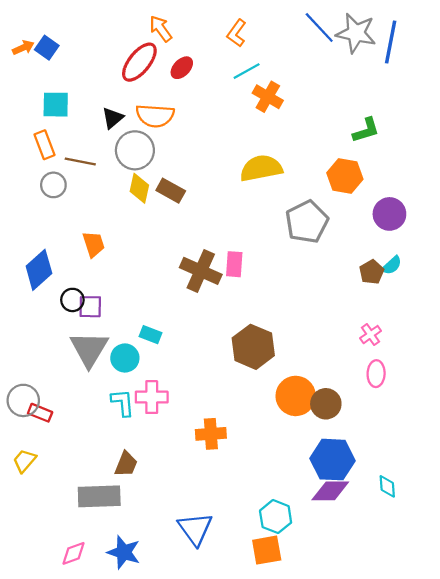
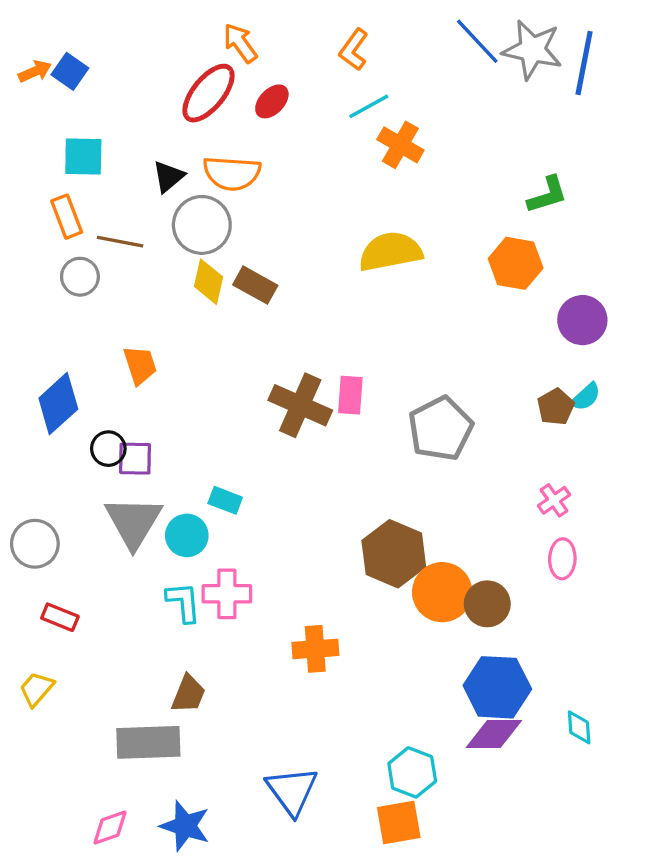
gray pentagon: (307, 222) -> (441, 429), moved
brown hexagon: (253, 347) -> (394, 554), moved
gray circle: (23, 400) -> (35, 544), moved

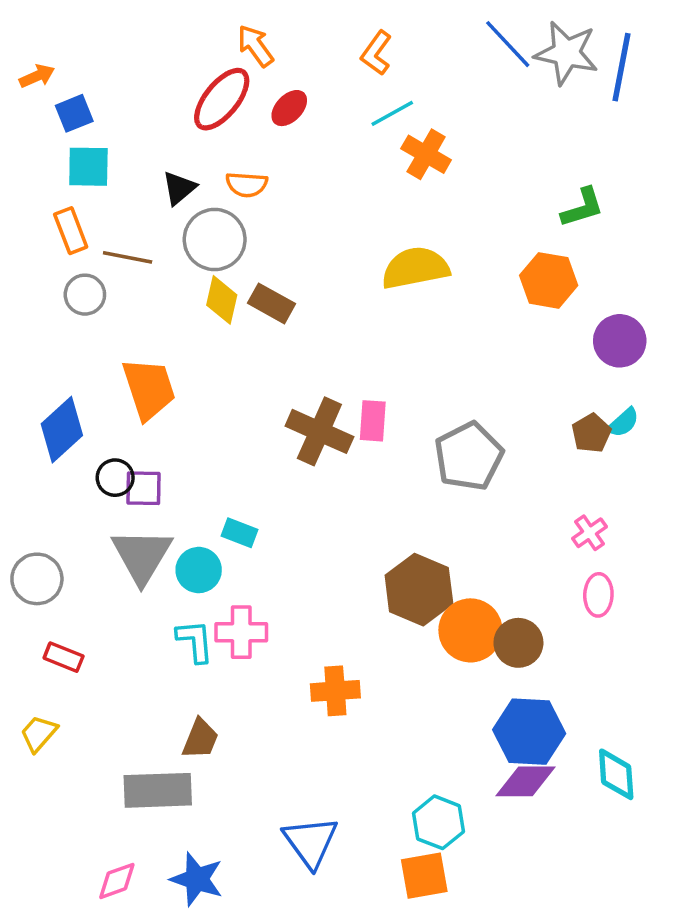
blue square: (70, 71) -> (74, 113), moved, turned 33
orange semicircle: (232, 173) -> (247, 184), size x0.7
orange trapezoid: (140, 365) -> (149, 389), size x1.5
cyan diamond: (579, 727) -> (616, 774), size x1.4

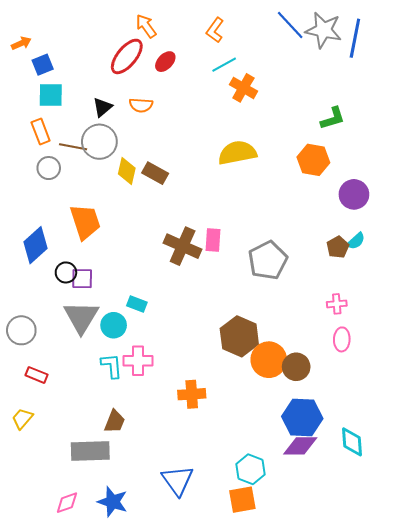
gray circle: (215, 240) -> (99, 142), moved
pink cross: (590, 533) -> (337, 304), turned 30

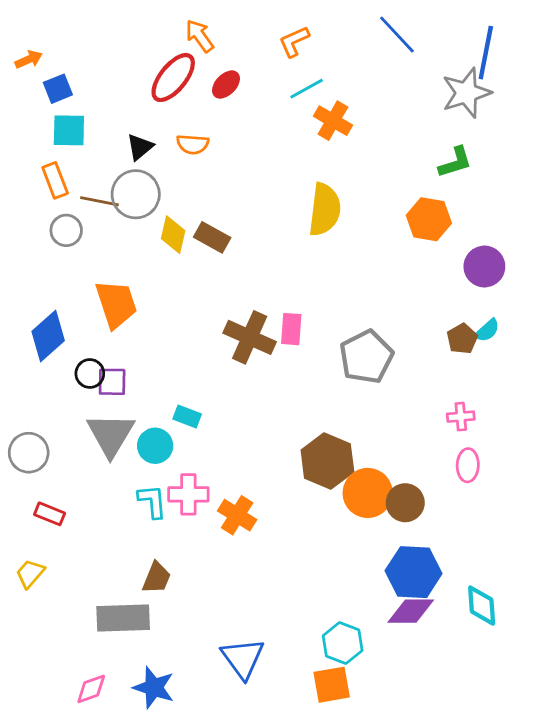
orange L-shape: (215, 30) -> (294, 41), turned 30
gray star: (324, 30) -> (466, 93), moved, turned -30
yellow semicircle: (237, 153) -> (325, 210), turned 108
orange cross: (192, 394) -> (237, 515), moved, turned 36

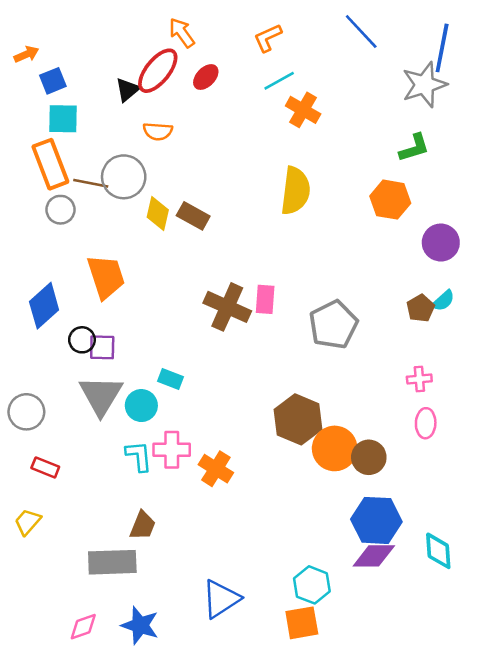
orange semicircle: (193, 144) -> (158, 131), moved
black triangle: (140, 147) -> (127, 90), moved
orange rectangle: (55, 180) -> (50, 164), size x1.5
blue triangle: (243, 658) -> (221, 599), turned 33

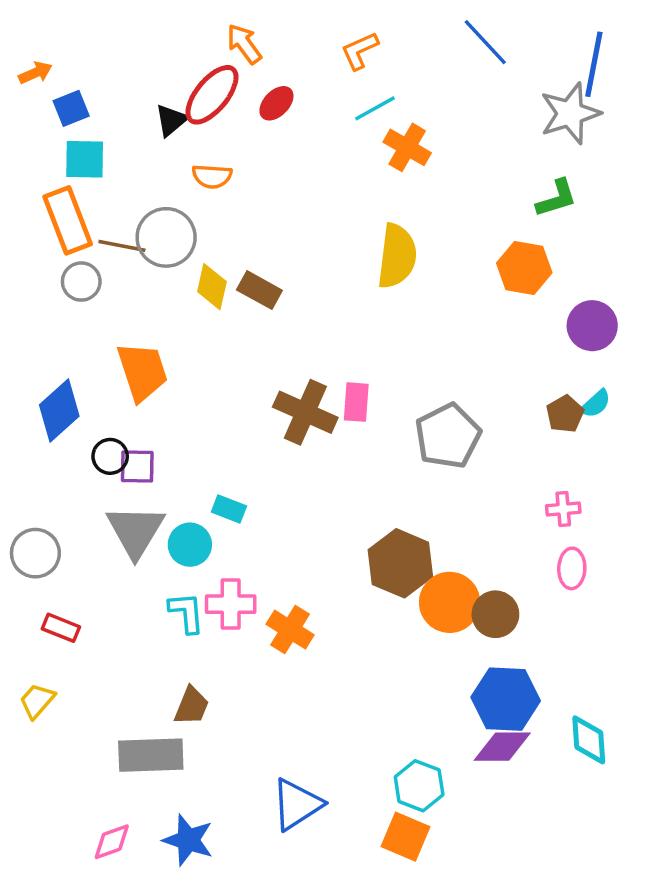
orange square: (302, 623) -> (405, 837), turned 33

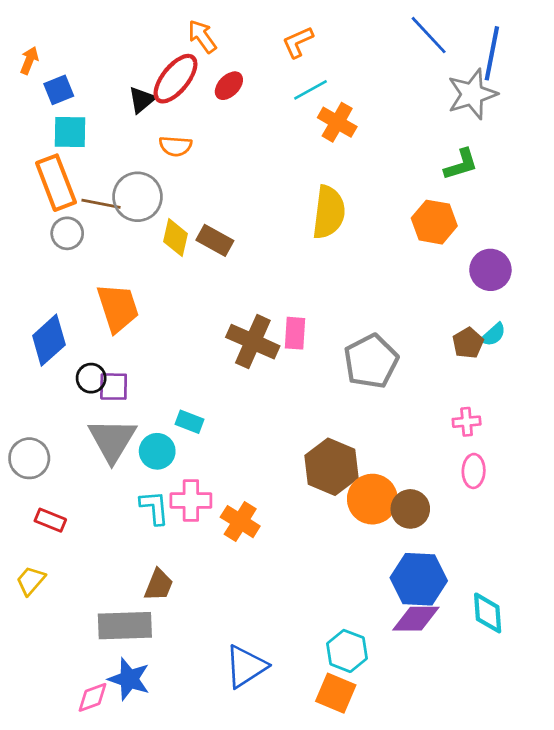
blue line: (485, 42) -> (429, 35), moved
orange arrow: (35, 73) -> (29, 60), turned -44
blue star: (188, 840) -> (129, 679), moved

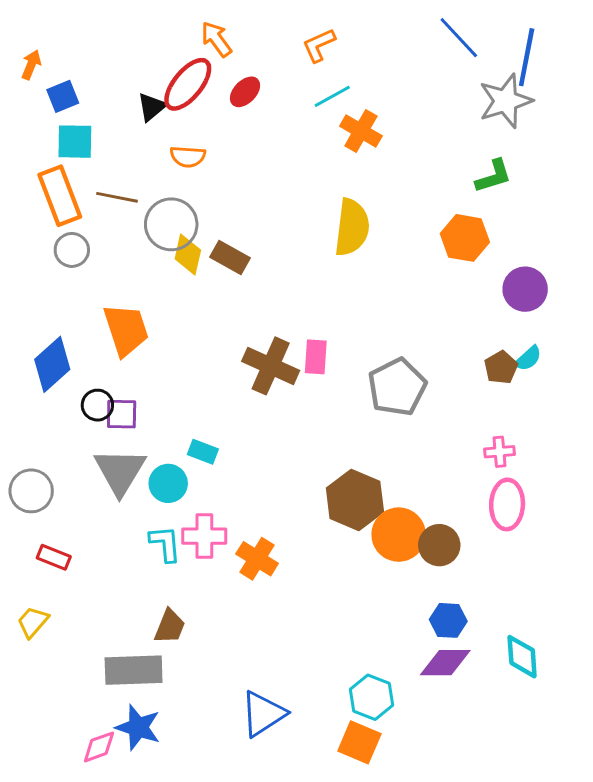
gray circle: (138, 197) -> (171, 224), moved
brown line: (101, 204) -> (117, 197), moved
pink ellipse: (474, 471) -> (507, 504), size x1.4
blue hexagon: (419, 579) -> (448, 620), size x0.6

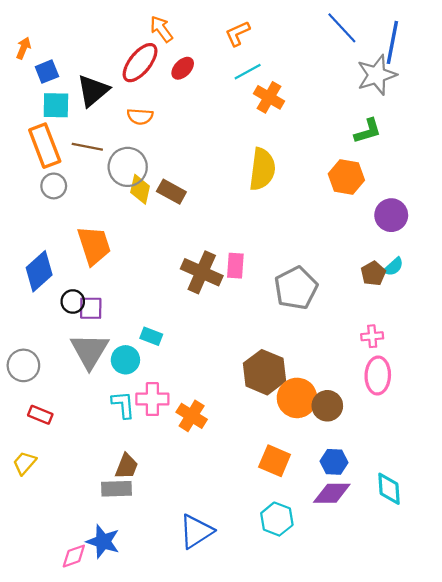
black triangle: (152, 107) -> (93, 91), moved, size x1.5
gray rectangle: (134, 670) -> (116, 489), moved, size x0.7
orange square: (359, 742) -> (275, 461), moved

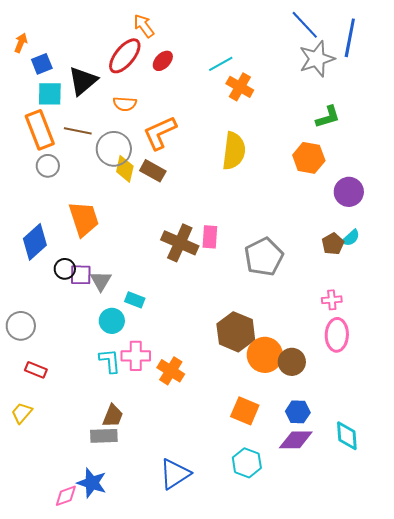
orange L-shape: (238, 33) -> (160, 133), moved, size x1.5
gray star: (377, 75) -> (317, 59), moved
gray triangle: (90, 351) -> (101, 281), moved, size x0.6

